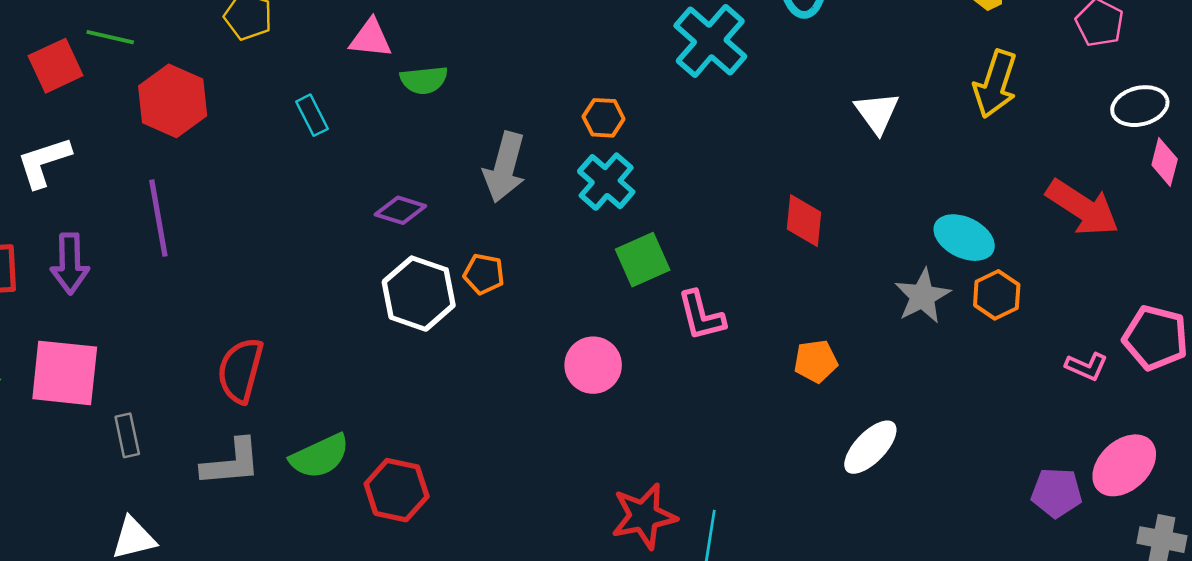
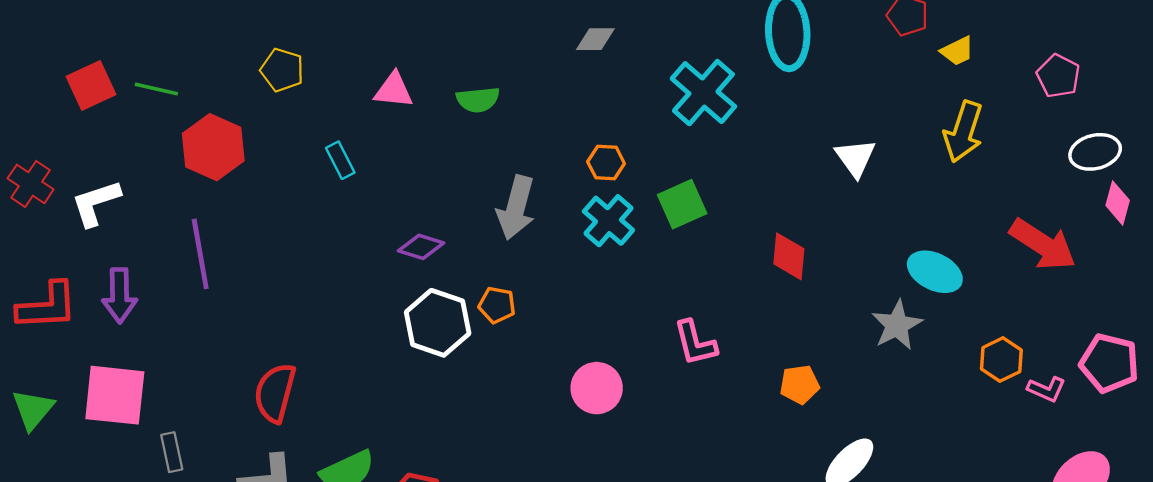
red square: (56, 66) -> (91, 85), moved
green semicircle: (424, 80) -> (478, 100), moved
green square: (643, 260) -> (682, 204), moved
orange hexagon: (997, 295) -> (1001, 360), moved

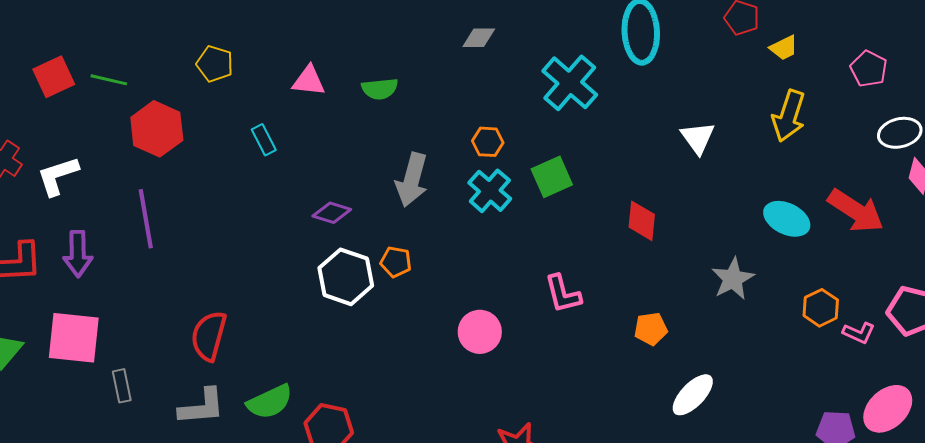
cyan ellipse: (935, 272) -> (787, 219), moved

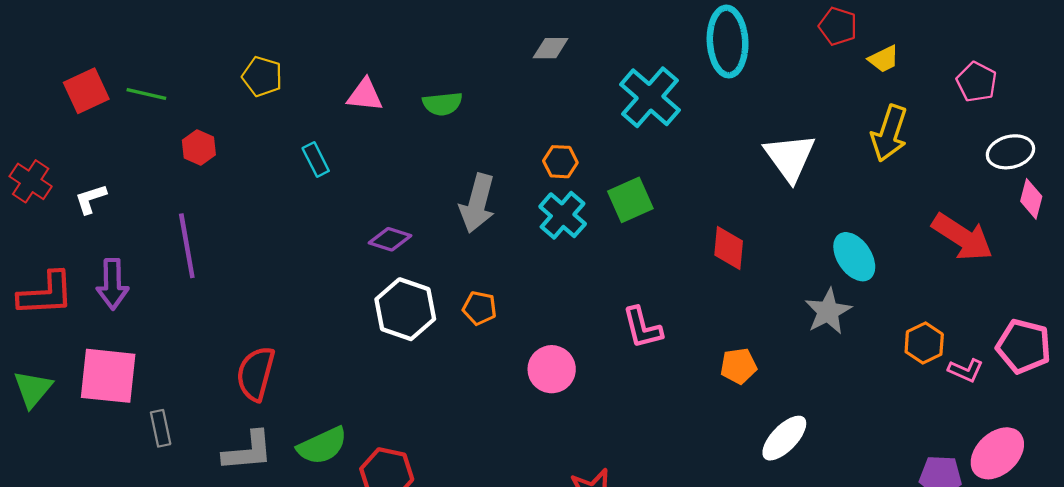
red hexagon: (157, 129) -> (199, 147), size x0.6
white triangle: (698, 138) -> (790, 157), size x1.4
white L-shape: (58, 176) -> (91, 199), size x0.7
cyan ellipse: (787, 219) -> (854, 257), moved, turned 30
orange pentagon: (396, 262) -> (480, 308), moved

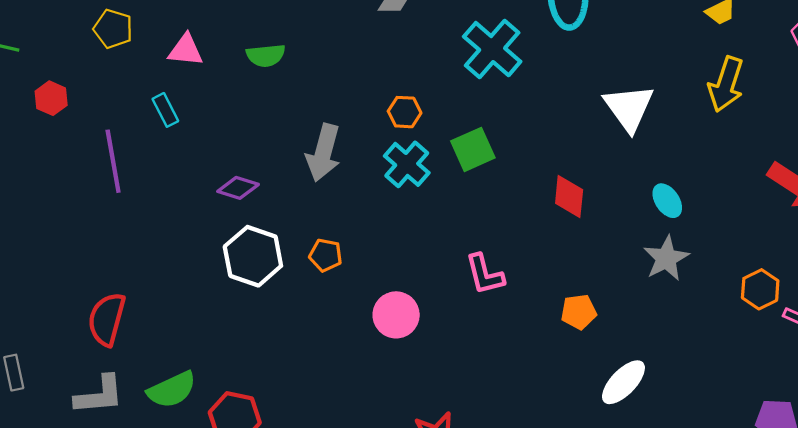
pink triangle: (365, 95) -> (186, 50), moved
green semicircle: (442, 104) -> (266, 55), moved
purple line: (187, 246) -> (113, 161), moved
cyan ellipse: (854, 257) -> (667, 201), moved, size x0.7

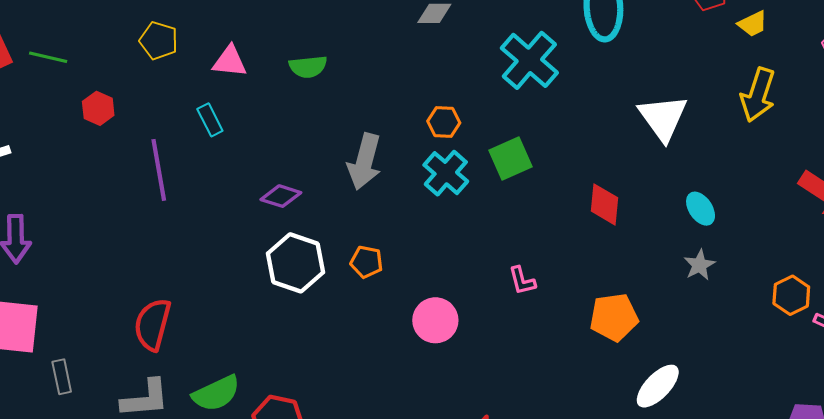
gray star: (666, 258) -> (699, 265), size x0.7
pink L-shape: (485, 274) -> (522, 281), size x0.7
orange pentagon: (579, 312) -> (614, 317), size x1.4

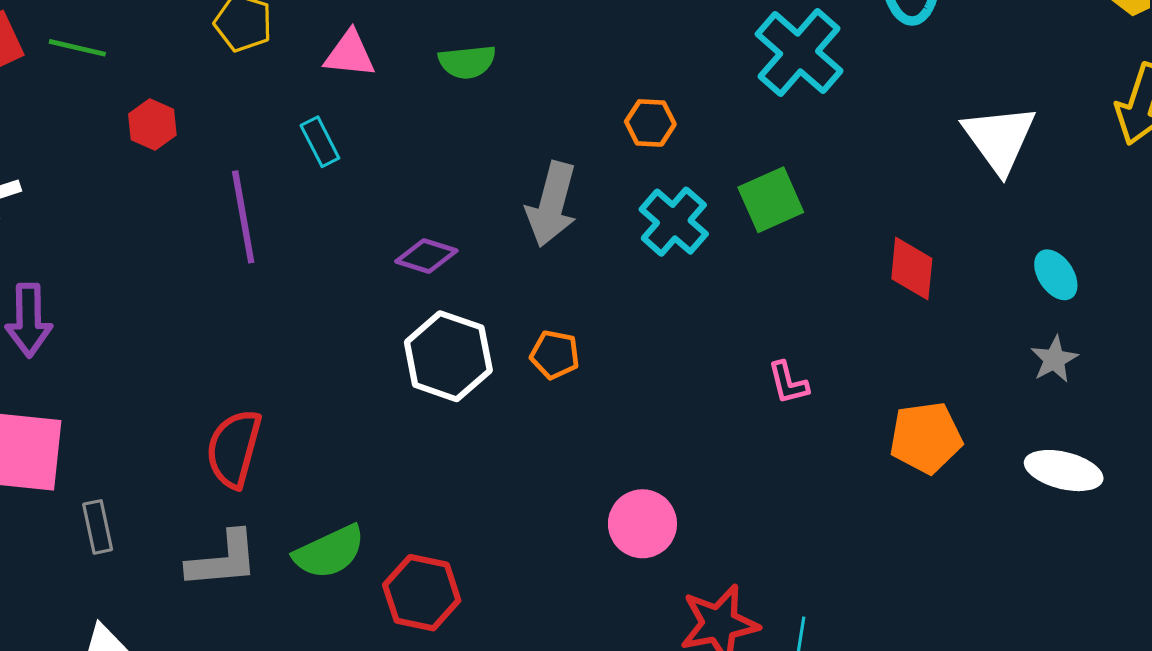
orange hexagon: (444, 122) -> (650, 123), moved
pink circle: (435, 320) -> (642, 524), moved
white ellipse: (658, 386) -> (1064, 471), moved, turned 60

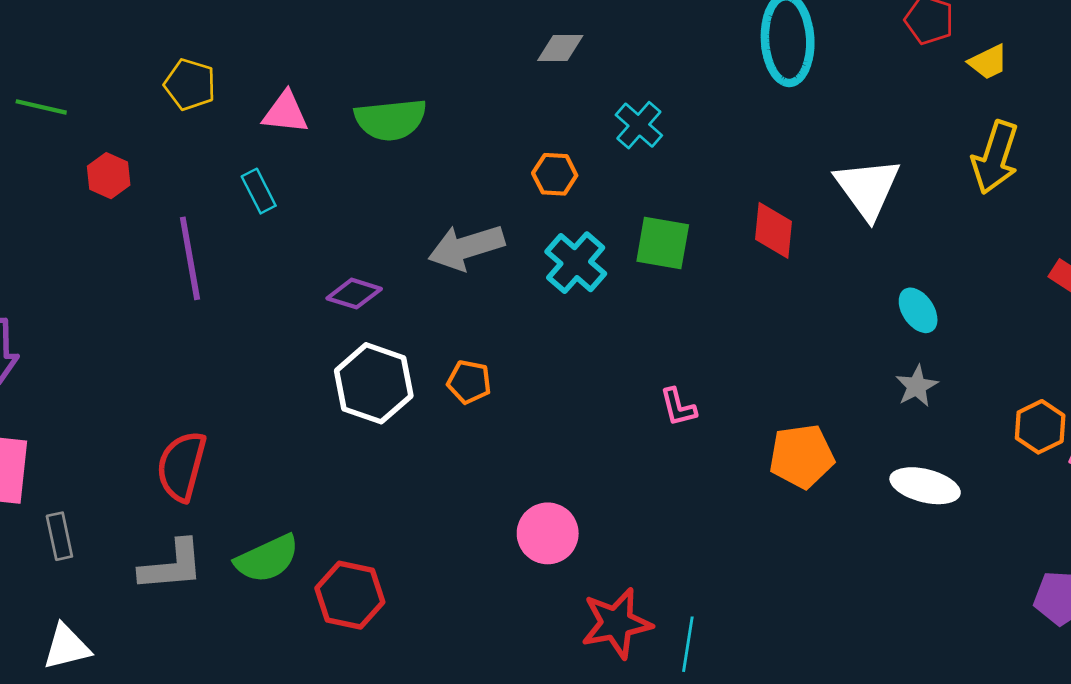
cyan cross: (799, 52) -> (639, 125), moved, size x0.6
green semicircle: (467, 62) -> (391, 120), size x1.4
green square: (771, 200) -> (663, 243), turned 34
gray arrow: (552, 204) -> (466, 247), turned 58
red diamond: (912, 269) -> (774, 230), moved

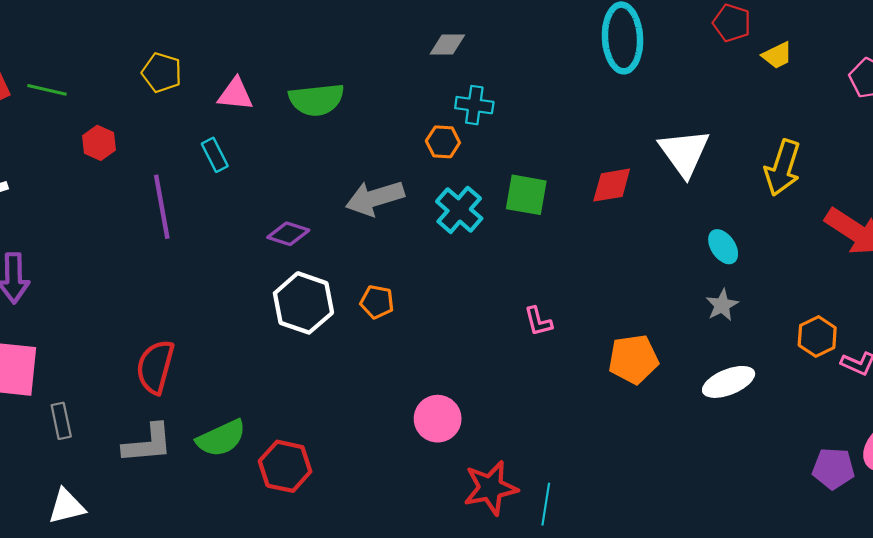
cyan cross: (639, 125) -> (474, 105), moved, turned -33
yellow arrow: (995, 157) -> (783, 168), moved
red diamond: (774, 230) -> (612, 185), turned 75
white ellipse: (925, 486) -> (729, 382), turned -36

